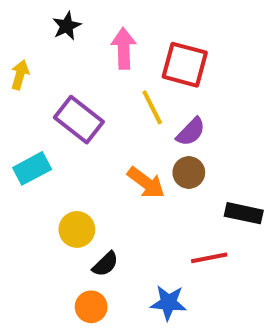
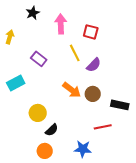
red square: (185, 65) -> (91, 32), size x0.7
purple rectangle: (79, 120) -> (39, 59), size x0.7
brown circle: (189, 172) -> (93, 94), moved

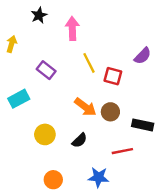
red square: (91, 32) -> (113, 76), moved
purple semicircle: (94, 65) -> (143, 56), moved
black semicircle: (52, 130) -> (79, 140), moved

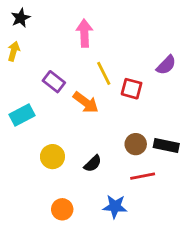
black star: (39, 15) -> (21, 18), moved
orange arrow: (85, 107) -> (86, 103), moved
brown circle: (110, 112) -> (136, 144), moved

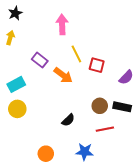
purple semicircle: (166, 65) -> (126, 77), moved
yellow circle: (52, 157) -> (17, 109), moved

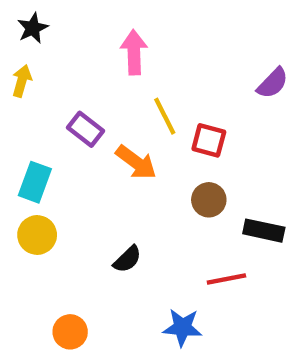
purple semicircle: (126, 77) -> (273, 83), moved
cyan rectangle: (16, 84) -> (35, 182), turned -42
brown circle: (100, 106) -> (209, 200), moved
black semicircle: (68, 120) -> (127, 259), moved
orange circle: (46, 154) -> (70, 332), moved

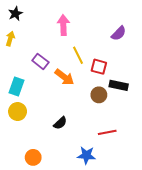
purple semicircle: (273, 83) -> (119, 33), moved
black rectangle: (264, 231) -> (119, 85), moved

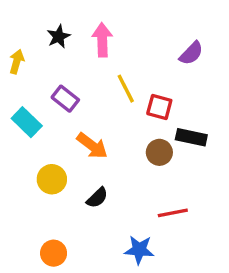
black star: (15, 14) -> (59, 36), moved
orange arrow: (64, 77) -> (92, 146), moved
cyan rectangle: (16, 87) -> (27, 122), moved, turned -66
yellow circle: (18, 112) -> (52, 179), moved

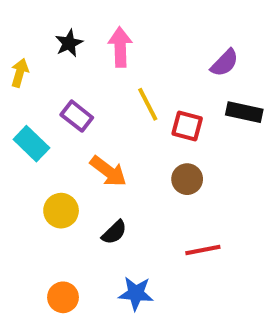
black rectangle: (191, 137) -> (244, 112), moved
blue star: (139, 250) -> (136, 293), moved

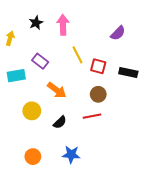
black rectangle: (244, 112) -> (128, 73), moved
cyan rectangle: (31, 144) -> (16, 76), turned -54
red line: (203, 250) -> (92, 116), moved

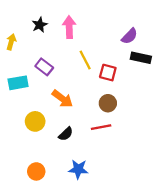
black rectangle: (128, 73) -> (141, 58), moved

